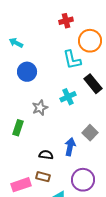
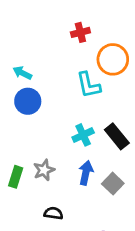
cyan arrow: (16, 43) -> (22, 73), moved
black rectangle: (93, 84) -> (117, 136), moved
gray star: (40, 108) -> (44, 170), moved
blue arrow: (70, 147) -> (86, 173), moved

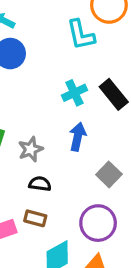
gray star: (44, 170) -> (31, 149), moved
gray square: (113, 184) -> (109, 174), moved

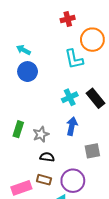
gray square: (109, 174) -> (92, 151), turned 35
purple circle: (98, 223) -> (73, 181), moved

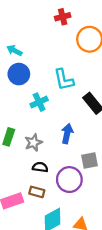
cyan L-shape: (74, 59) -> (64, 80), moved
cyan cross: (70, 97) -> (39, 102), moved
purple circle: (73, 181) -> (69, 180), moved

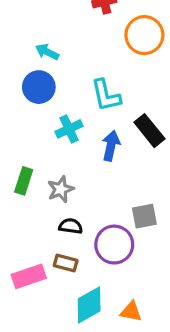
cyan arrow: (14, 50) -> (47, 52), moved
blue arrow: (67, 134) -> (111, 146), moved

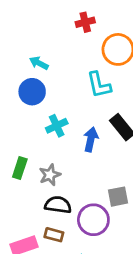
cyan L-shape: (106, 95) -> (99, 85), moved
black semicircle: (71, 226) -> (58, 205), size x1.4

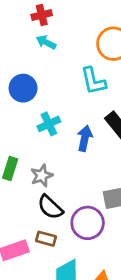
red cross: (85, 22) -> (42, 15), moved
cyan arrow: (39, 63) -> (46, 42), moved
black semicircle: (58, 205) -> (50, 207), turned -145

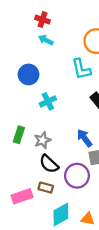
red cross: (42, 15) -> (43, 20), turned 32
blue arrow: (85, 138) -> (84, 138), moved, turned -48

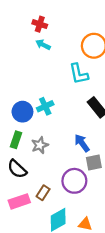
blue circle: (29, 74) -> (22, 112), moved
black semicircle: (49, 164) -> (17, 169), moved
brown rectangle: (46, 188) -> (43, 193), turned -72

